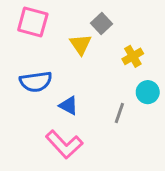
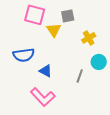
pink square: (33, 22) -> (35, 15), moved
gray square: (101, 23) -> (68, 16), turned 32

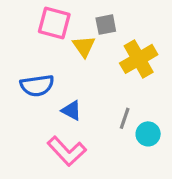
yellow cross: (89, 38) -> (139, 59), size x1.6
cyan circle: (99, 62) -> (148, 134), moved

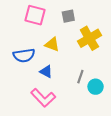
yellow triangle: (84, 46) -> (52, 44), moved, turned -35

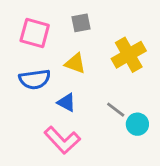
pink square: (35, 15) -> (35, 33), moved
gray square: (68, 16) -> (81, 23), moved
gray line: (80, 77) -> (116, 110), turned -72

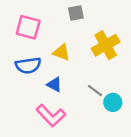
gray square: (81, 23) -> (76, 13), moved

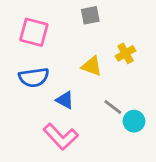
yellow cross: (106, 45) -> (126, 53), size x0.6
yellow triangle: (62, 52) -> (92, 66), moved

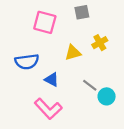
gray square: (90, 15) -> (82, 12), moved
pink square: (34, 32) -> (45, 22), moved
yellow triangle: (92, 66) -> (73, 53), turned -36

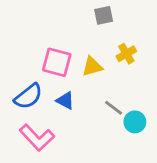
pink square: (45, 22) -> (57, 62), moved
blue semicircle: (27, 62) -> (28, 96), moved, turned -30
pink L-shape: (48, 109) -> (37, 138), moved

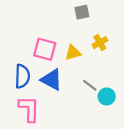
blue semicircle: (28, 96) -> (22, 76), turned -50
blue triangle: (65, 101) -> (52, 80), size x1.5
pink L-shape: (37, 138) -> (29, 109), turned -136

